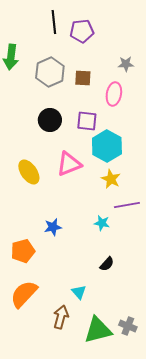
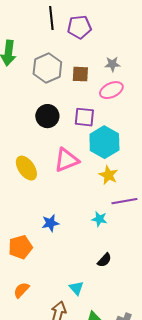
gray star: (126, 64) -> (112, 64), moved
pink ellipse: (114, 94) -> (111, 90), turned 55
orange semicircle: (24, 294) -> (21, 290), size x0.6

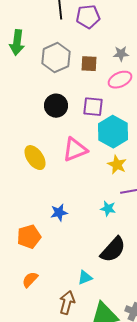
black semicircle: (104, 260) -> (113, 250), size x1.8
cyan triangle: (76, 288) -> (85, 278), turned 49

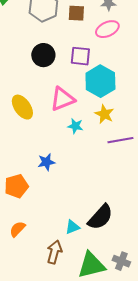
cyan star: (108, 209) -> (75, 126), moved
black semicircle: (113, 250) -> (100, 217), moved

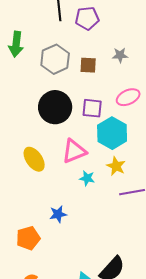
pink ellipse: (107, 29) -> (128, 97), moved
black circle: (43, 55) -> (55, 107), size x1.4

